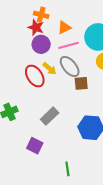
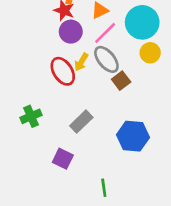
pink line: (69, 45) -> (105, 33), turned -30
yellow arrow: (50, 69) -> (81, 62), turned 80
brown square: (81, 83) -> (121, 81), turned -32

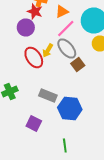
purple circle: (71, 32) -> (26, 28), moved
gray rectangle: (81, 122) -> (48, 96), turned 66
blue hexagon: (133, 136) -> (70, 108), moved

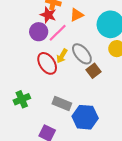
pink line: (66, 28) -> (58, 33), moved

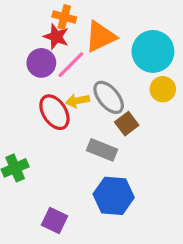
orange triangle: (77, 15) -> (100, 37), size x1.5
yellow arrow: (62, 56) -> (77, 101), turned 48
gray rectangle: (62, 103) -> (102, 150), moved

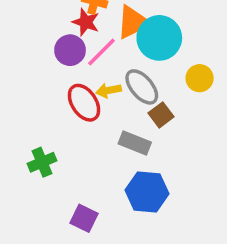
cyan circle: (153, 51) -> (159, 38), moved

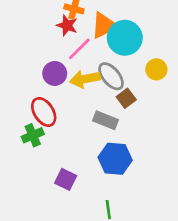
purple circle: (70, 50) -> (55, 73), moved
yellow arrow: (109, 90) -> (85, 79), size x1.5
red ellipse: (84, 103) -> (44, 112), moved

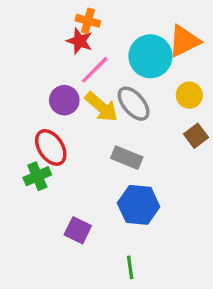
orange triangle: (104, 25) -> (184, 41), moved
yellow arrow: (85, 79) -> (101, 107), turned -128
brown square: (126, 98) -> (196, 136), moved

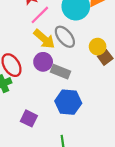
yellow circle: (189, 95) -> (98, 47), moved
purple circle: (64, 100) -> (43, 62), moved

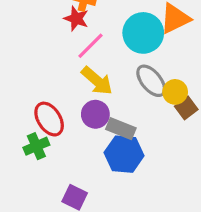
gray ellipse: (65, 37) -> (151, 81), moved
blue hexagon: (68, 102) -> (124, 154), moved

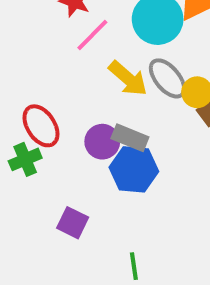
yellow arrow: (97, 81) -> (128, 78), moved
purple circle: (95, 114) -> (102, 142), moved

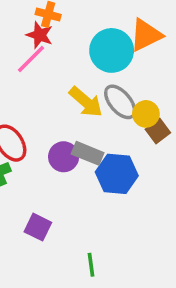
pink line: (92, 35) -> (31, 59), moved
blue hexagon: (134, 169) -> (117, 174), moved

